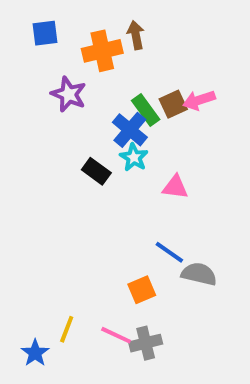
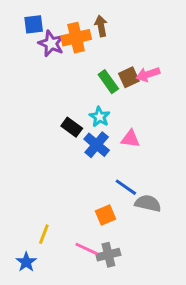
purple star: (69, 94) -> (51, 44), moved
blue cross: (130, 130) -> (97, 145), moved
yellow line: (67, 329) -> (44, 234), moved

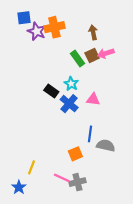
brown arrow: (101, 26) -> (93, 32), moved
blue line: (126, 187) -> (90, 134), turned 63

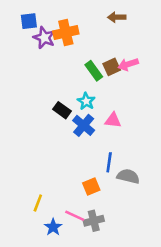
brown arrow: (93, 32) -> (117, 17), moved, turned -80
blue star: (19, 187) -> (53, 227), moved

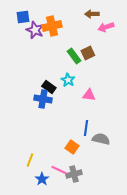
pink arrow: (128, 64) -> (106, 27), moved
blue cross: (84, 125) -> (43, 99), moved, turned -30
orange square: (91, 186) -> (72, 147), turned -32

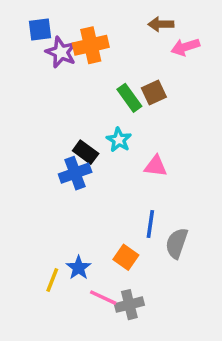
blue cross: (43, 99) -> (75, 173), turned -30
gray semicircle: (101, 139) -> (177, 243), turned -84
blue star: (42, 179) -> (79, 268), moved

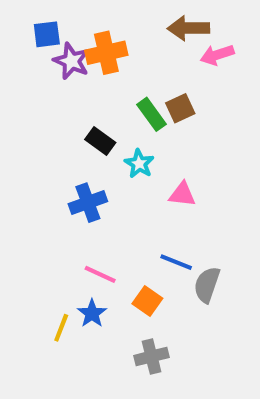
brown arrow: (161, 24) -> (188, 28), size x1.4
black rectangle: (86, 152) -> (100, 141), moved
blue line: (150, 224) -> (176, 262), turned -76
pink line: (103, 298) -> (100, 274), moved

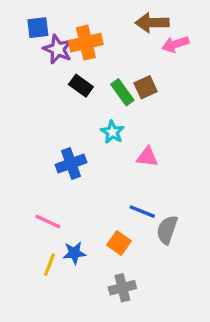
black rectangle: (100, 141) -> (81, 86), moved
pink line: (100, 274) -> (48, 221), moved
blue star: (92, 313) -> (74, 253), turned 30

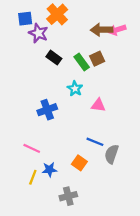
brown arrow: (152, 23) -> (102, 30), moved
orange cross: (86, 43) -> (57, 14), moved, turned -30
gray cross: (122, 288) -> (68, 196), moved

